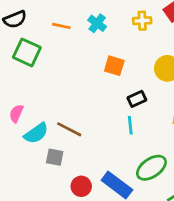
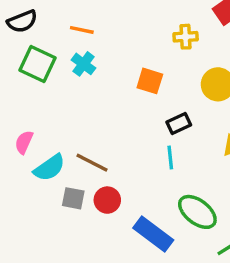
yellow cross: (142, 21) -> (186, 37), moved
cyan cross: (97, 23) -> (83, 64), moved
green ellipse: (151, 168) -> (197, 212), turned 72
red circle: (81, 186) -> (107, 200), moved

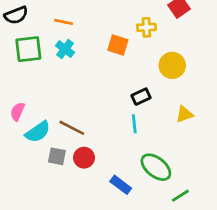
green square: (38, 64) -> (28, 49), turned -32
orange square: (150, 81) -> (118, 45), moved
blue rectangle: (153, 234) -> (121, 185), size x0.7

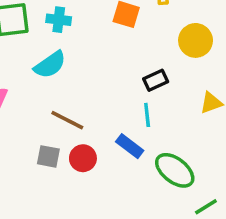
cyan cross: (65, 49) -> (59, 20), turned -30
cyan semicircle: (38, 132) -> (50, 65), moved
blue rectangle: (121, 185) -> (130, 146), moved

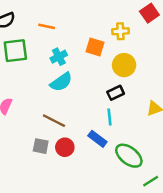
cyan cross: (59, 20) -> (59, 57), moved, turned -35
yellow circle: (196, 40) -> (124, 65), moved
cyan semicircle: (50, 65) -> (61, 82), moved

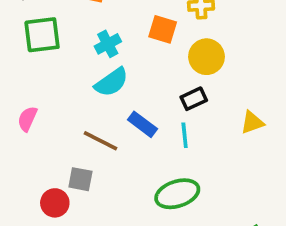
blue rectangle: (97, 139) -> (143, 124), moved
red circle: (65, 147) -> (55, 203), moved
green ellipse: (129, 156) -> (177, 194), moved, turned -56

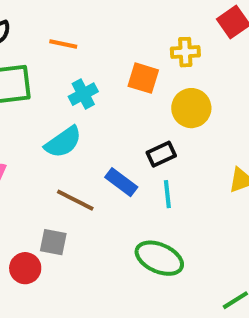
cyan semicircle: (111, 82) -> (63, 142), moved
black rectangle: (194, 99) -> (161, 154), moved
green ellipse: (177, 194) -> (159, 258), turned 42

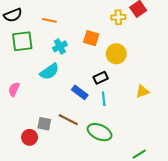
yellow cross: (185, 52) -> (118, 17), moved
brown line: (75, 200) -> (68, 120), moved

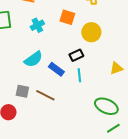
cyan semicircle: (49, 72) -> (33, 59), moved
gray square: (44, 124) -> (22, 91), moved
green ellipse: (100, 132) -> (106, 106), moved

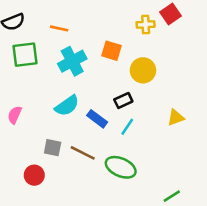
cyan cross: (37, 25) -> (72, 61), size x1.5
cyan line: (79, 75) -> (127, 127), turned 40
green ellipse: (106, 106) -> (121, 167), moved

